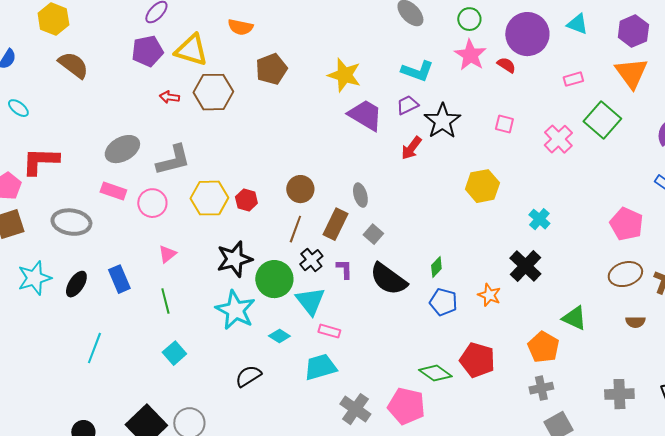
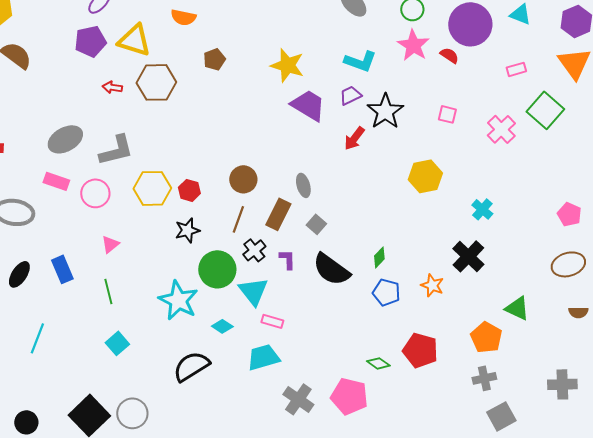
brown pentagon: (271, 69) -> (214, 59), size x0.7
pink pentagon: (626, 224) -> (569, 214), size x0.7
black star: (234, 259) -> (187, 230), moved, size x0.7
green diamond: (435, 373) -> (378, 363), size x0.7
black semicircle: (248, 376) -> (191, 366), size x1.4

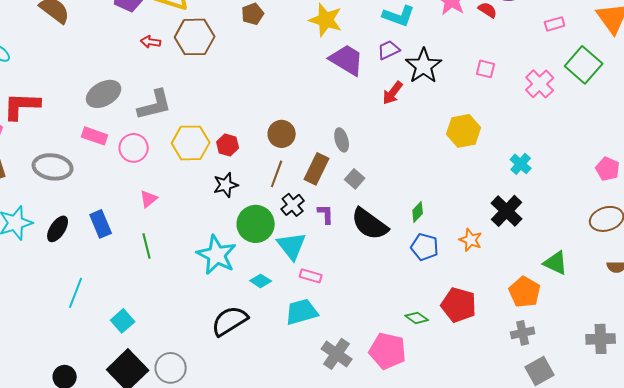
cyan square: (117, 343) -> (123, 321), moved

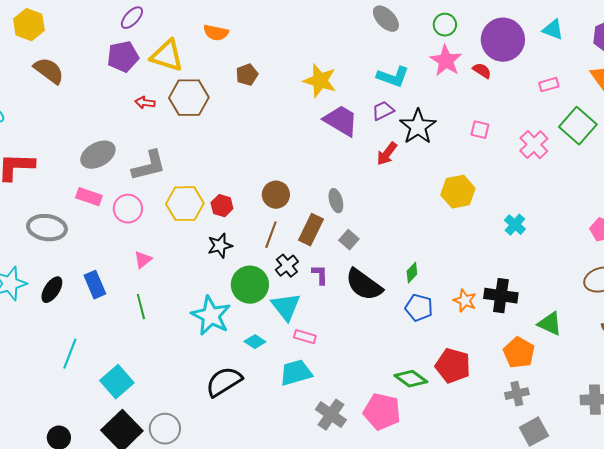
black cross: (507, 211) -> (501, 296), moved, turned -36
green diamond: (417, 318) -> (411, 379), size x1.4
cyan square: (123, 321) -> (117, 382), size x1.4

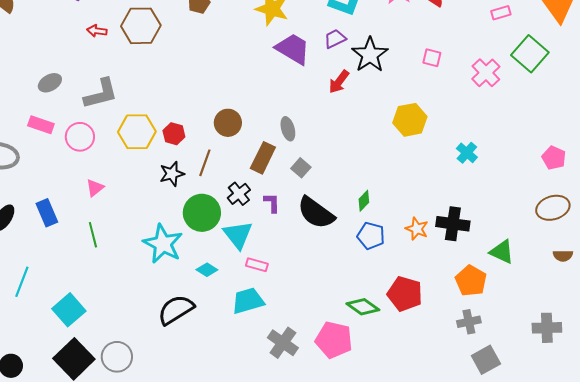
gray ellipse: (98, 155) -> (50, 83), size x0.7
brown line: (271, 235) -> (205, 163), moved

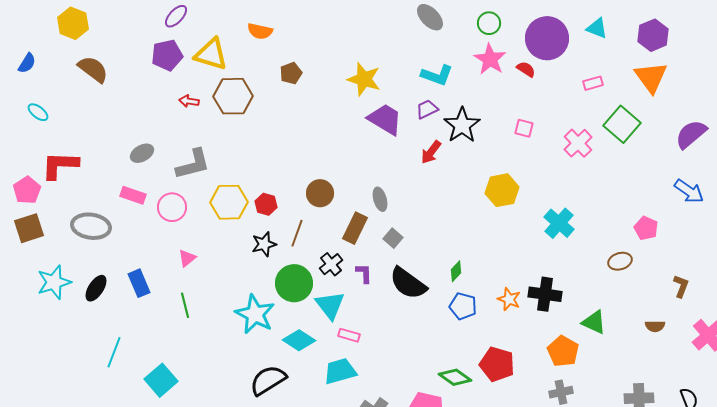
cyan cross: (467, 153) -> (559, 223), size x1.4
brown ellipse: (553, 208) -> (620, 261), moved, size x0.7
cyan diamond: (207, 270) -> (299, 340), size x1.5

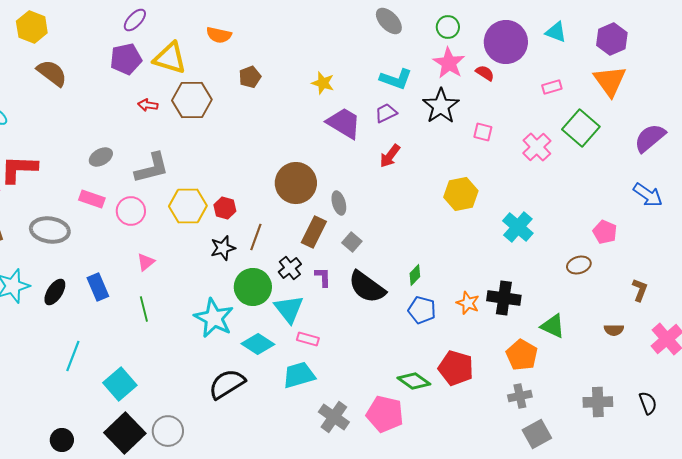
yellow star: (364, 79) -> (323, 83), size x0.7
black star: (462, 125) -> (441, 106), moved
brown circle: (320, 193) -> (296, 183), moved, size x1.5

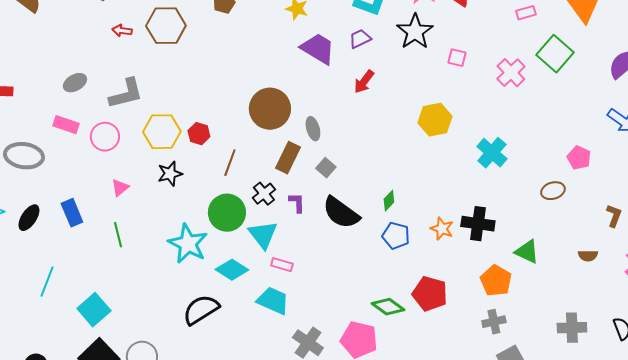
black star: (223, 248) -> (170, 174), moved
cyan trapezoid: (299, 375) -> (273, 301), turned 40

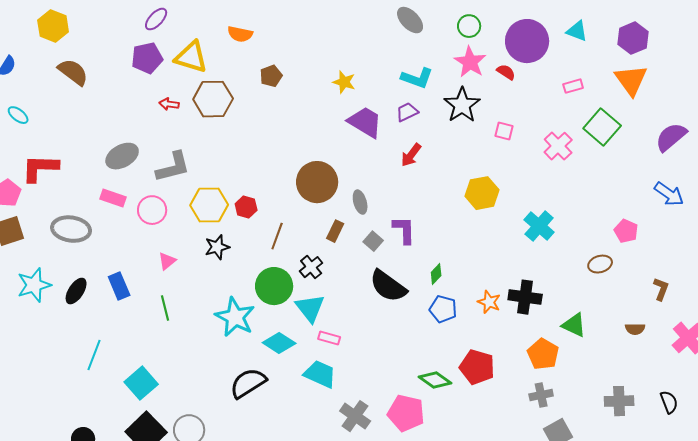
gray ellipse: (75, 83) -> (122, 156), size x1.4
brown rectangle: (288, 158) -> (335, 231), size x0.7
purple L-shape: (297, 203) -> (404, 230), moved, size x1.4

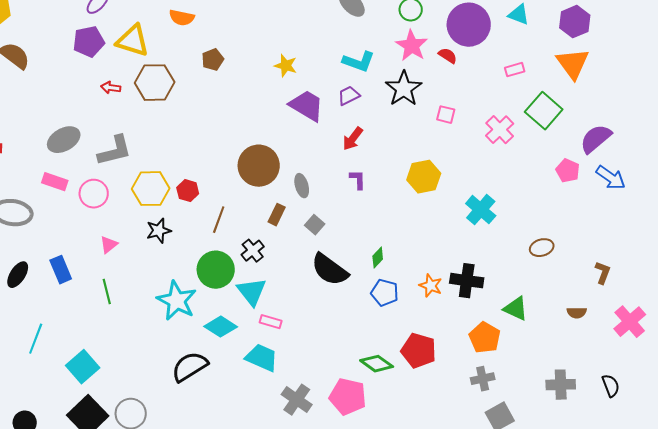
purple semicircle: (671, 137) -> (596, 139), moved
purple L-shape: (404, 230) -> (358, 180), moved, size x0.7
pink pentagon: (626, 231) -> (568, 171), moved

